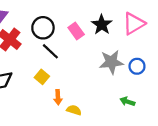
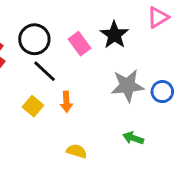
pink triangle: (134, 24) -> (158, 17), moved, size x0.7
orange arrow: (58, 97) -> (66, 102), moved
green arrow: (127, 102) -> (133, 138), moved

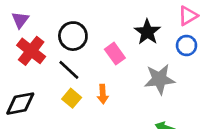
pink rectangle: (79, 44) -> (115, 54), moved
black line: (45, 71) -> (69, 70), moved
blue circle: (162, 92) -> (187, 45), moved

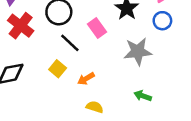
black line: (69, 70) -> (70, 43), moved
orange arrow: (103, 94) -> (86, 79), moved, turned 63

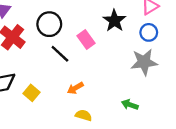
gray star: (138, 51) -> (144, 62), moved
yellow square: (58, 69) -> (31, 93), moved

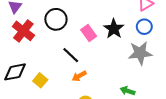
black star: (114, 21) -> (114, 29), moved
black line: (60, 54) -> (71, 55), moved

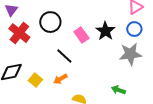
orange arrow: (79, 76) -> (60, 79), moved

